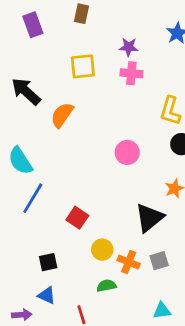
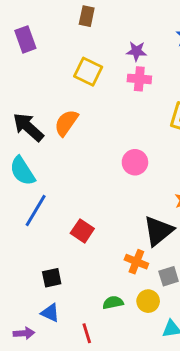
purple rectangle: (33, 25) -> (25, 39), moved
yellow square: (83, 66) -> (88, 72), turned 32
black arrow: (26, 91) -> (28, 127), moved
yellow circle: (102, 250) -> (148, 301), moved
orange cross: (129, 262) -> (136, 262), moved

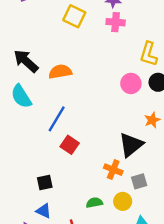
orange semicircle: (66, 123) -> (60, 72), moved, turned 45
pink circle: (135, 162) -> (131, 83), moved
blue line: (36, 210) -> (57, 119), moved

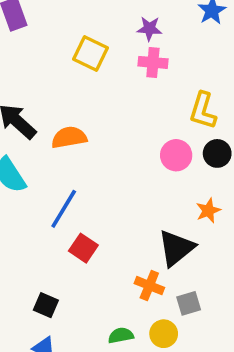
black square: (45, 183) -> (46, 305), turned 35

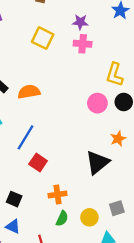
orange cross: (149, 286) -> (57, 194), moved, turned -30
gray square: (189, 303) -> (117, 208), moved
green semicircle: (121, 335) -> (62, 218), turned 126

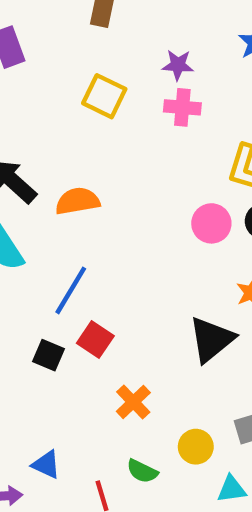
orange cross: (57, 194) -> (133, 402), turned -36
black square: (14, 199) -> (48, 355), moved
green semicircle: (62, 218) -> (142, 471), moved, turned 91

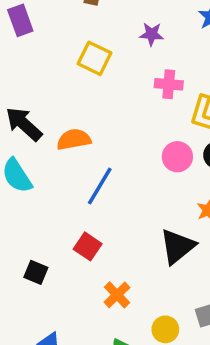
pink cross: (182, 107) -> (169, 84), moved
blue line: (71, 290) -> (100, 186), moved
black square: (48, 355) -> (36, 272), moved

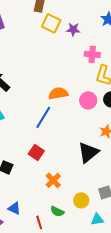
yellow square: (95, 58) -> (51, 23), moved
pink cross: (169, 84) -> (92, 54), moved
orange semicircle: (74, 139) -> (58, 93), moved

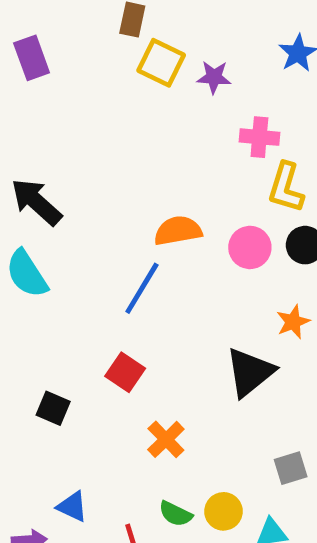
yellow circle: (81, 200) -> (223, 511), moved

